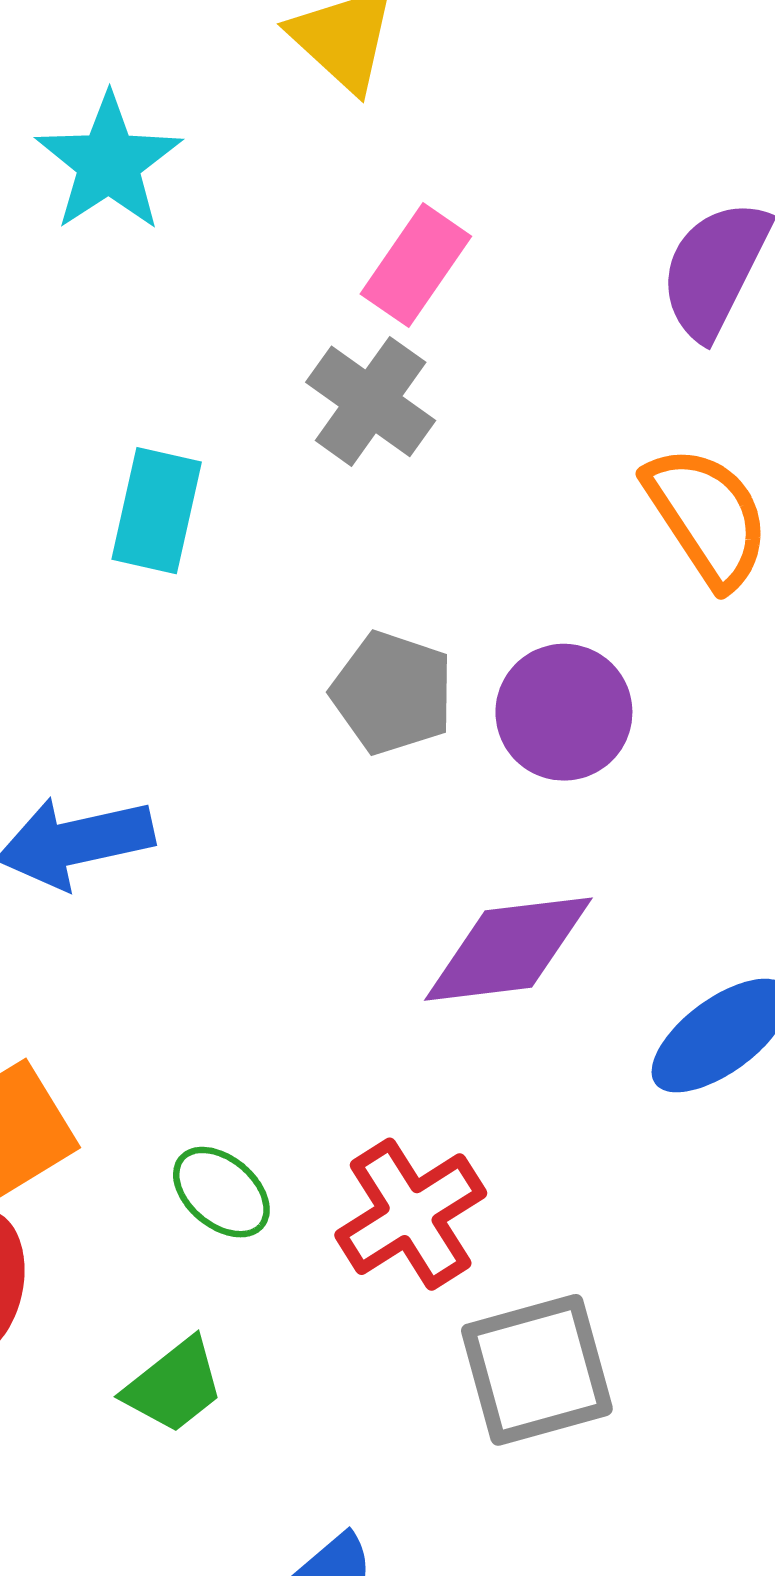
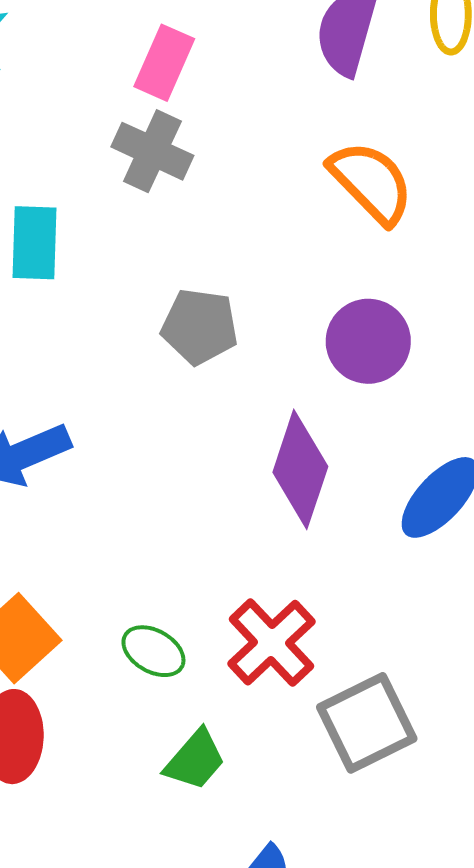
purple circle: (564, 712) -> (368, 341), moved
purple diamond: (508, 949) -> (300, 469), turned -54
green trapezoid: (174, 1386) -> (195, 760), moved

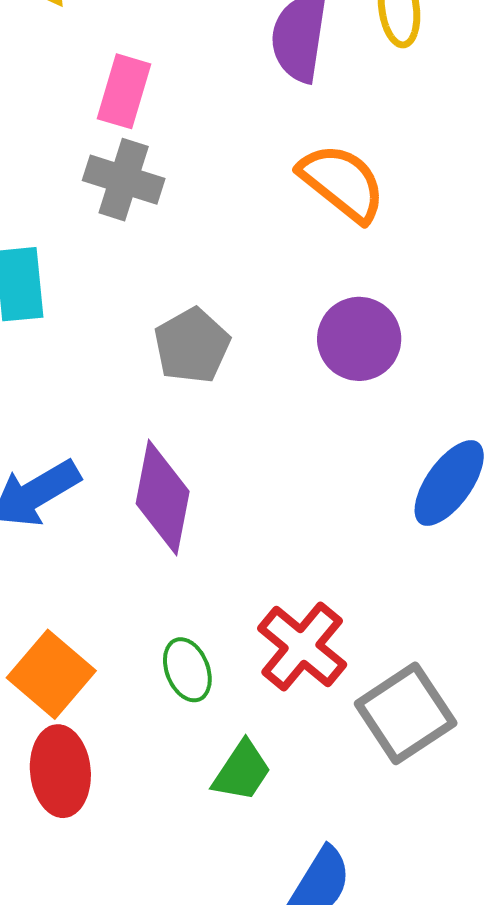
gray pentagon: (200, 327) -> (192, 346), turned -30
purple diamond: (300, 469) -> (163, 498), moved
green ellipse: (153, 651) -> (187, 670), turned 46

